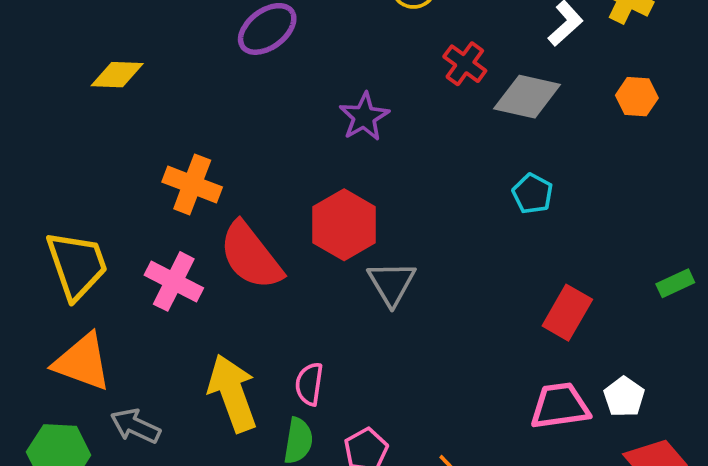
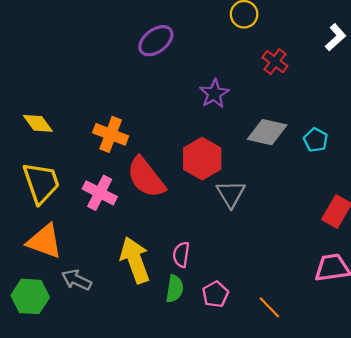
yellow diamond: (117, 75) -> (38, 123), moved, turned 52
gray diamond: (527, 97) -> (267, 132), moved

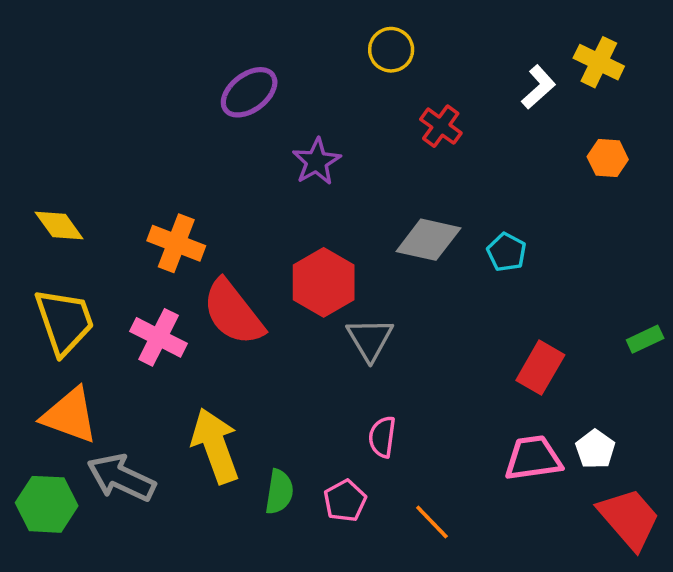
purple star: (214, 94) -> (317, 162), moved
pink semicircle: (181, 255) -> (382, 437), moved
gray arrow: (76, 280) -> (121, 478), size x1.4

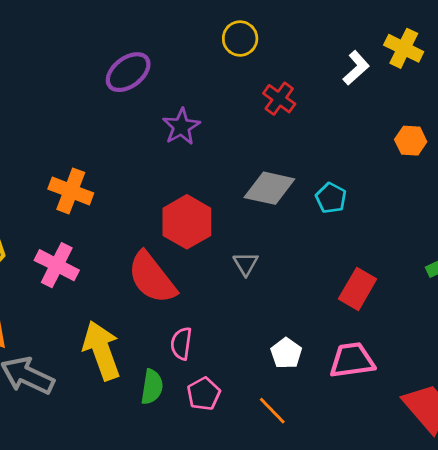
orange hexagon: (608, 158) -> (411, 141), moved
red semicircle: (233, 313) -> (152, 278), moved
gray triangle: (370, 339) -> (246, 264), moved, size x0.7
pink semicircle: (382, 437) -> (181, 343), moved
white pentagon: (595, 449) -> (286, 353), moved

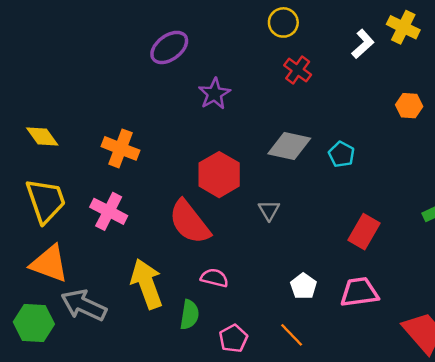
yellow circle: (240, 39) -> (283, 22), moved
pink semicircle: (181, 343) -> (214, 278), turned 96
pink pentagon: (204, 394) -> (233, 338), moved

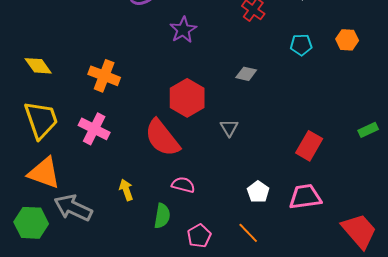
gray diamond: (289, 146) -> (246, 74), size x0.6
cyan pentagon: (341, 154) -> (301, 45), moved, turned -30
yellow arrow: (147, 284) -> (126, 190), size x0.5

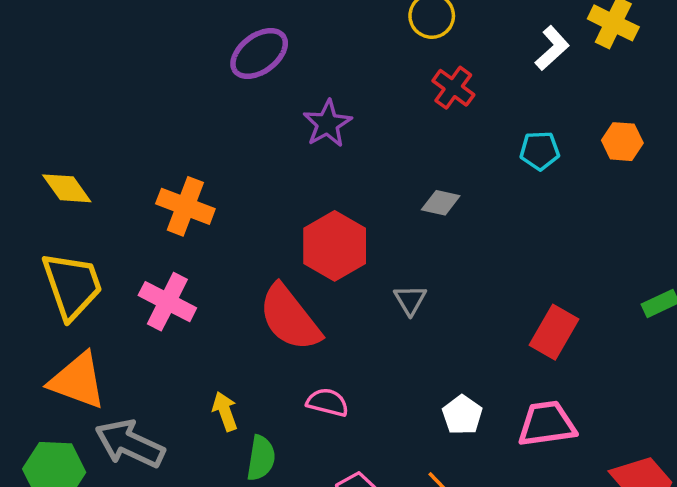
green semicircle: (162, 216) -> (261, 458), moved

